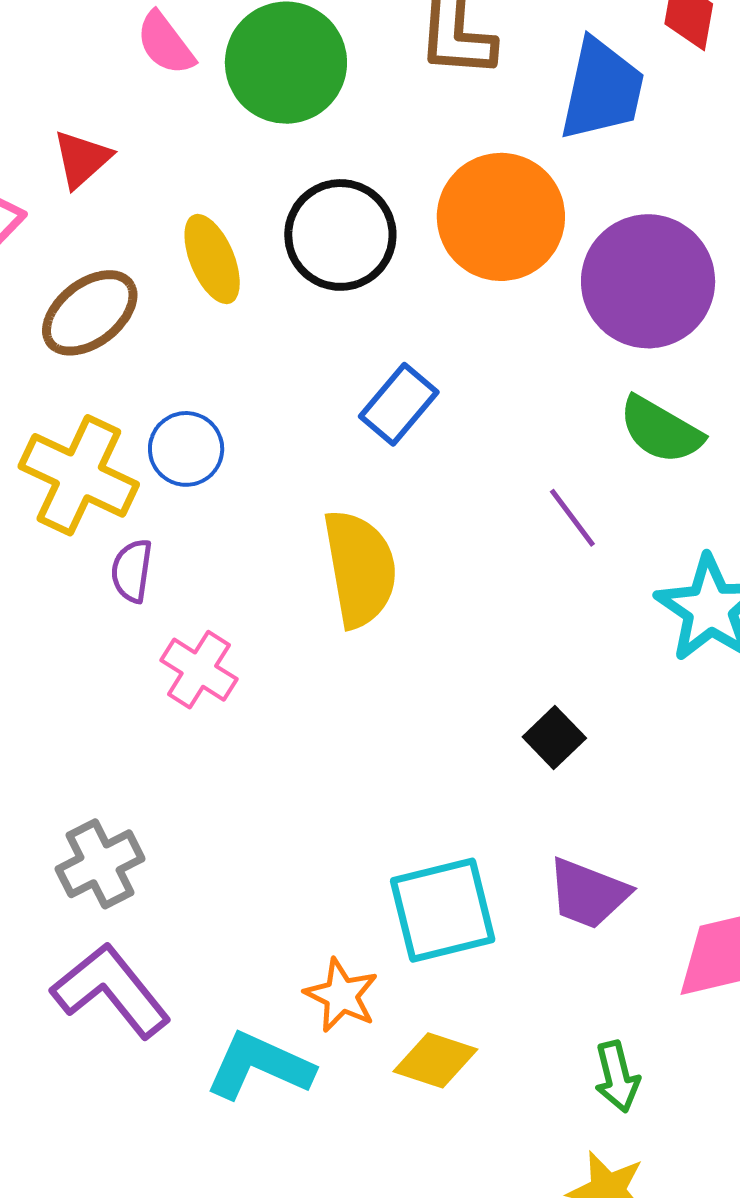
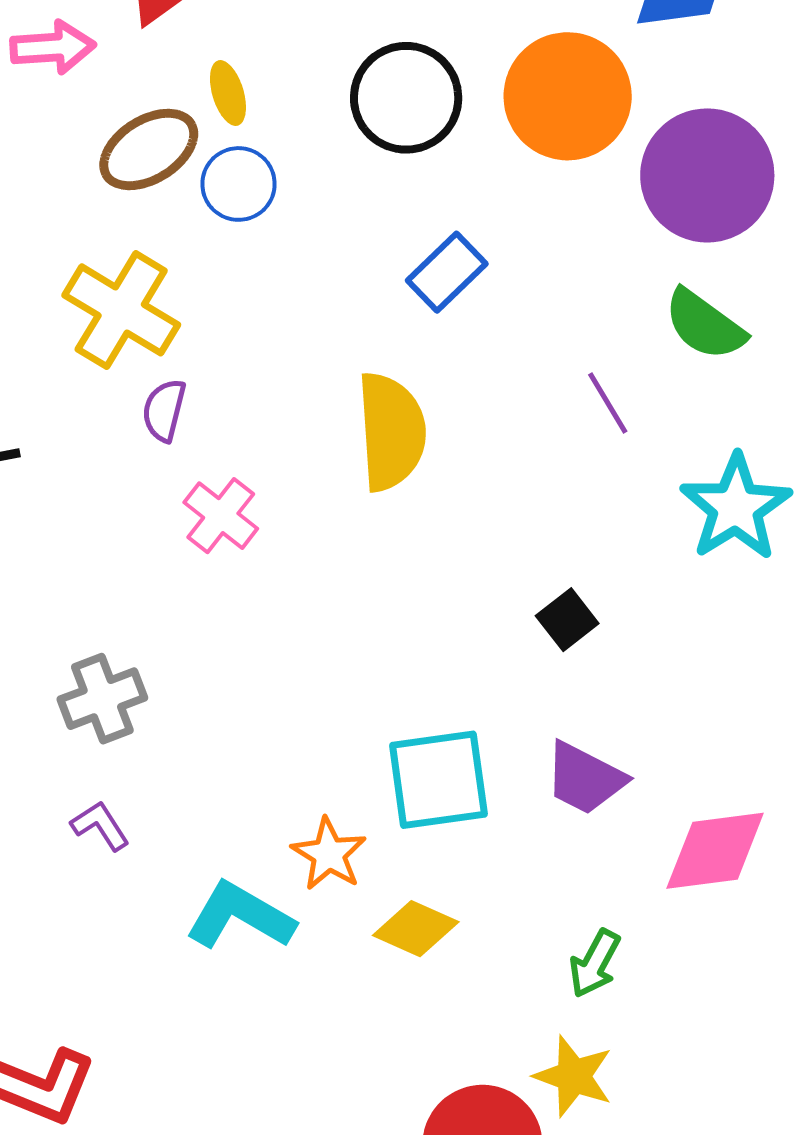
yellow ellipse: (212, 259) -> (228, 93), moved, size x0.7
blue circle: (186, 449) -> (239, 184), moved
purple L-shape: (111, 991) -> (100, 826), size x0.5
green arrow: (617, 1077) -> (595, 963), turned 36

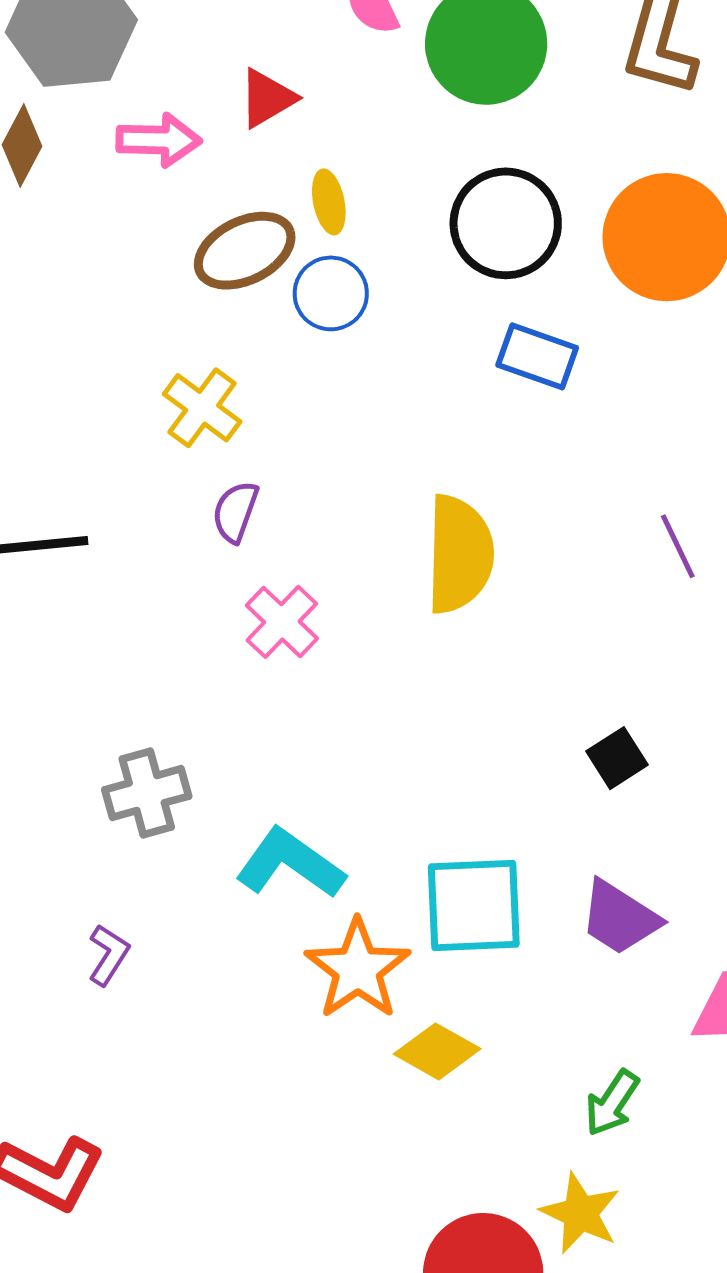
blue rectangle: (447, 272) -> (537, 356), moved, turned 58
yellow cross: (121, 310) -> (202, 408), size x0.7
purple L-shape: (100, 826) -> (109, 955), moved, turned 60
orange star: (329, 854) -> (358, 969), size x1.4
cyan L-shape: (240, 916) -> (290, 864), moved

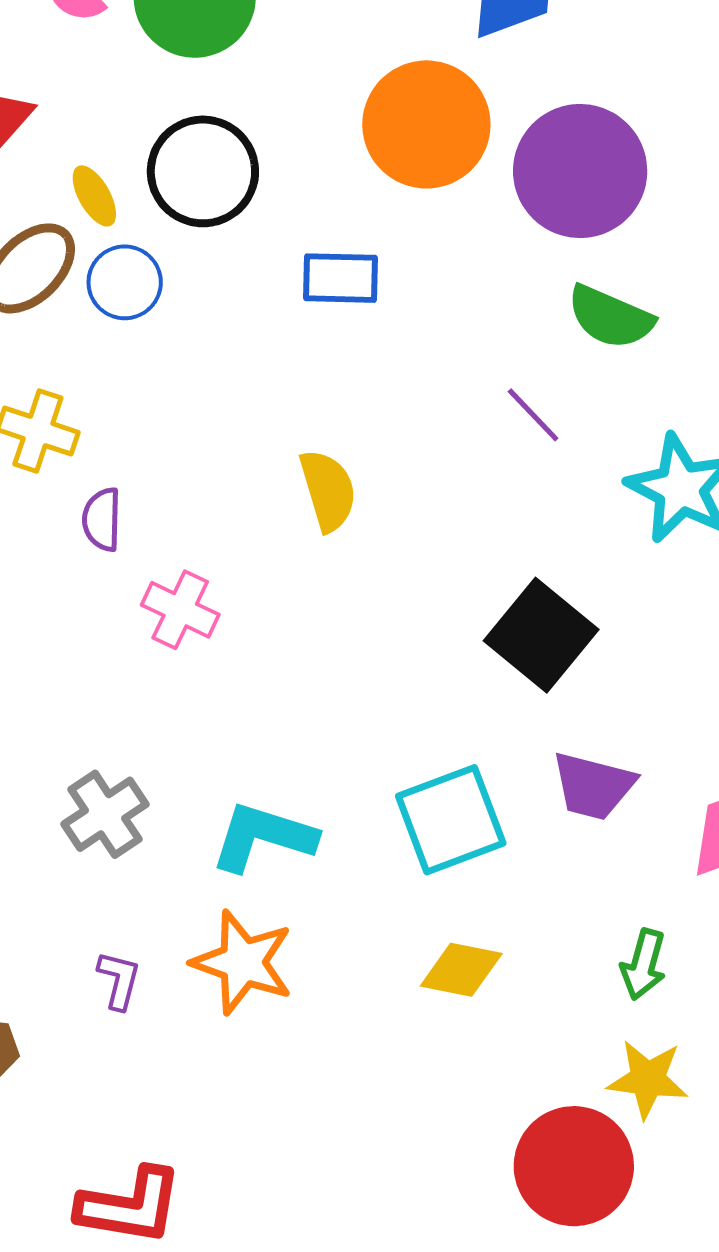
black circle: (506, 223) -> (203, 171), moved
yellow semicircle: (459, 554) -> (328, 490), size x0.7
black square: (617, 758) -> (541, 635), size x1.8
orange star: (358, 969) -> (243, 962), moved

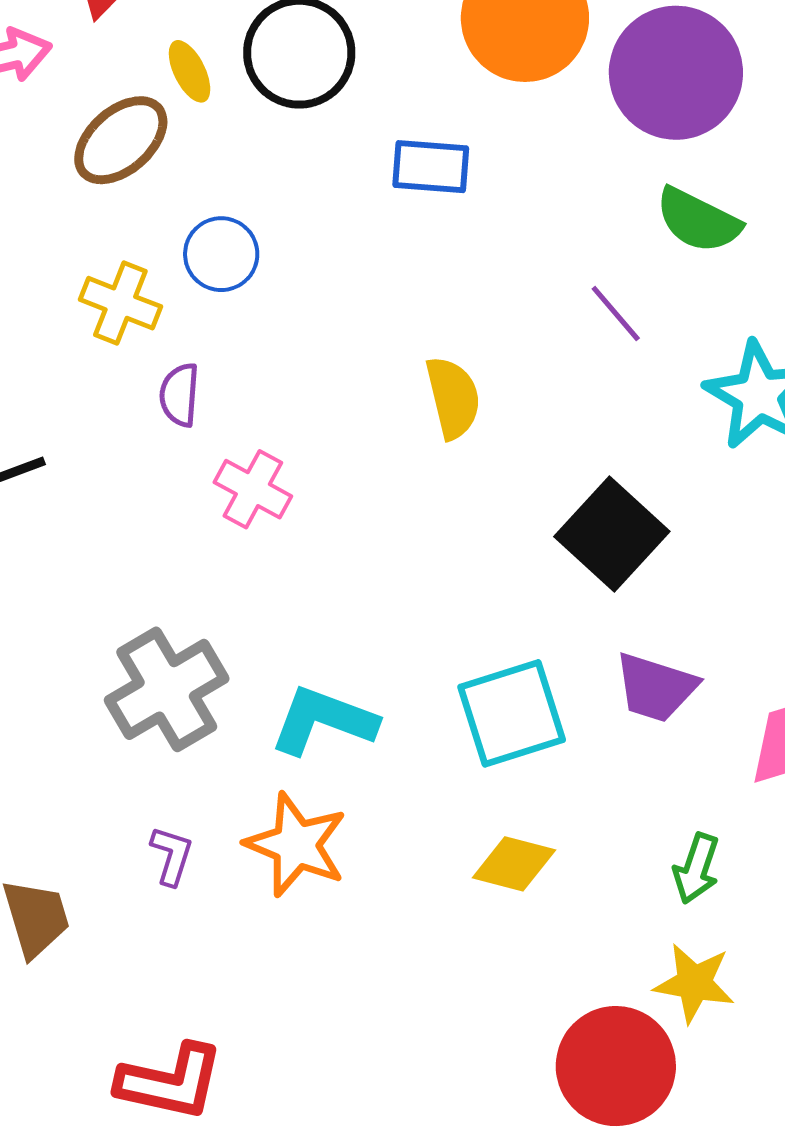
blue circle: (125, 282) -> (221, 254), moved
yellow semicircle: (328, 490) -> (453, 398), moved
gray cross: (105, 814) -> (167, 689), size x1.4

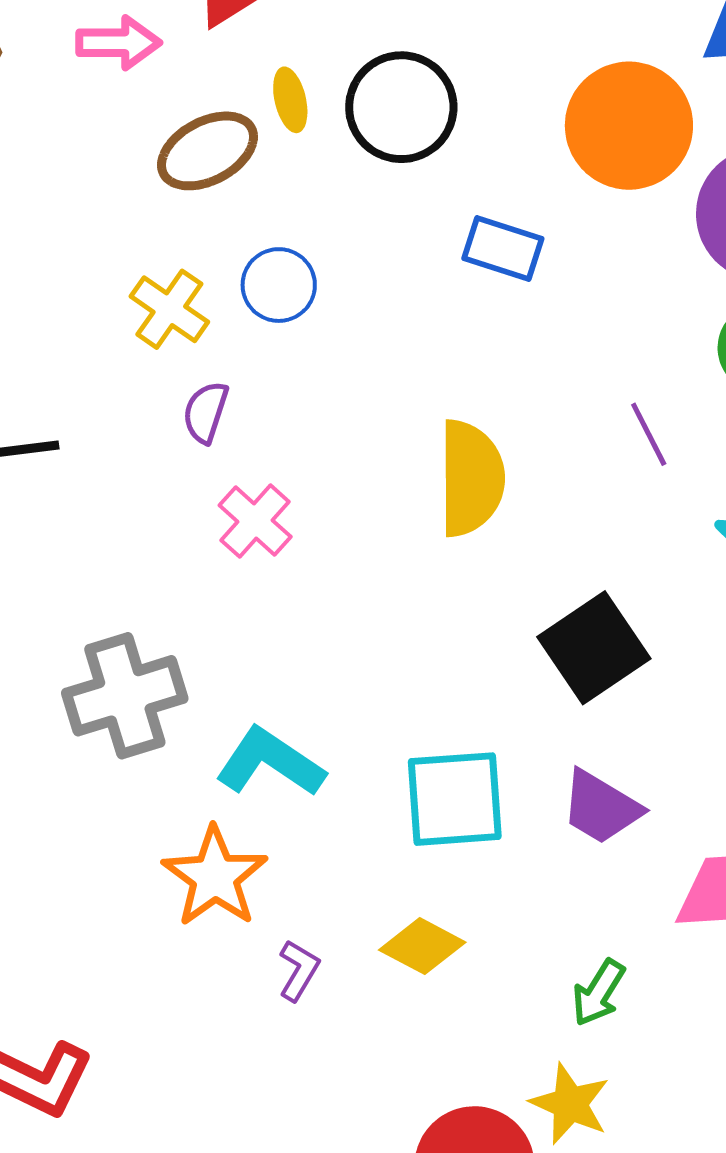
yellow semicircle: (453, 398) -> (471, 478), size x1.4
purple L-shape: (172, 856) -> (299, 970), moved

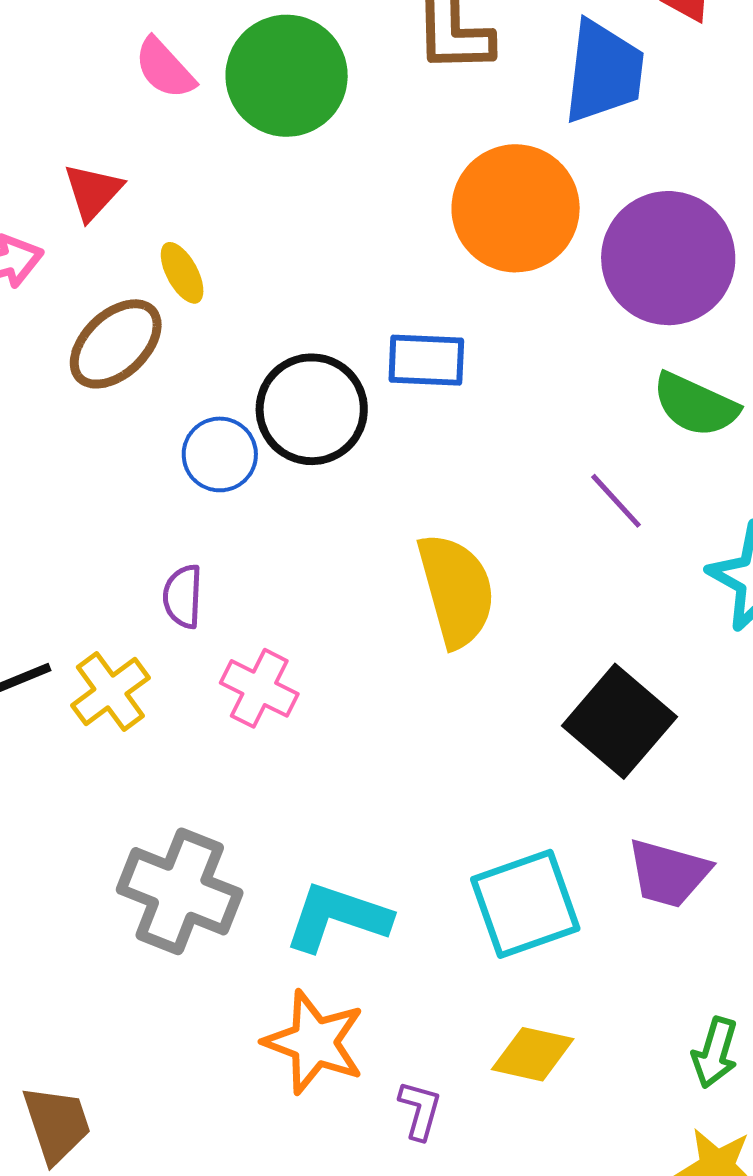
black circle: (401, 107) -> (312, 409), moved
yellow cross: (169, 309) -> (110, 692), moved, turned 34
gray cross: (125, 696) -> (180, 891), turned -36

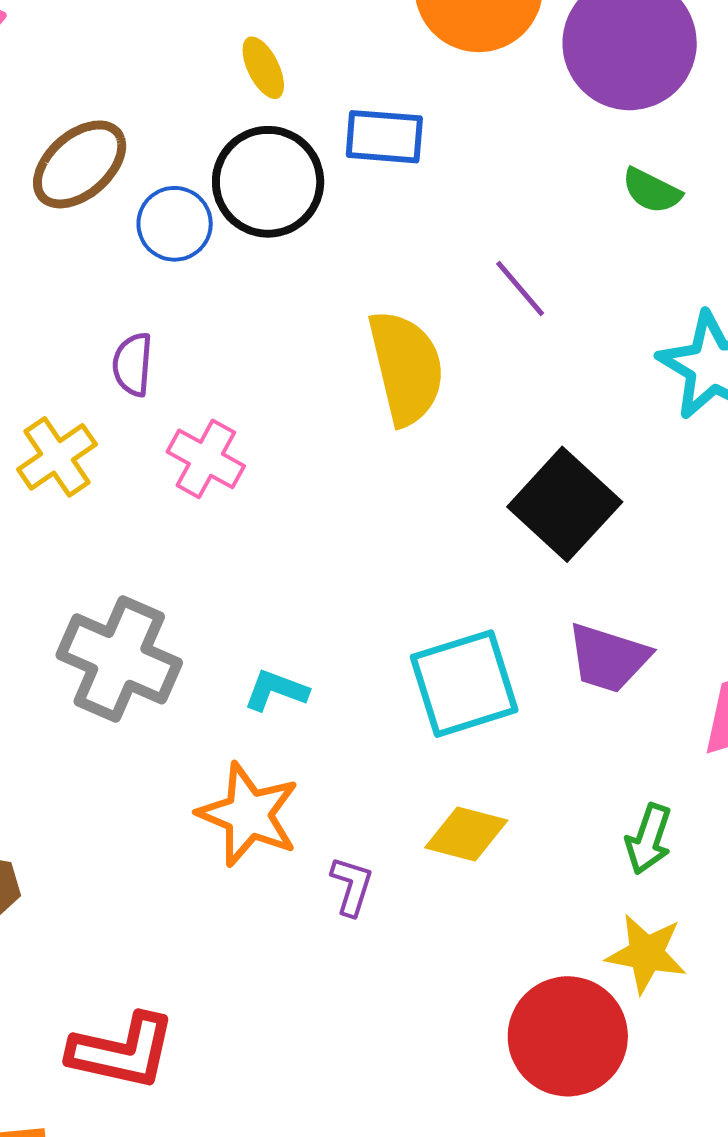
yellow ellipse: (182, 273) -> (263, 68), moved
brown ellipse: (116, 344) -> (80, 164), moved
green semicircle: (695, 405) -> (652, 191), size x0.7
purple line: (616, 501) -> (520, 289), moved
cyan L-shape: (337, 917) -> (276, 690), size x0.6

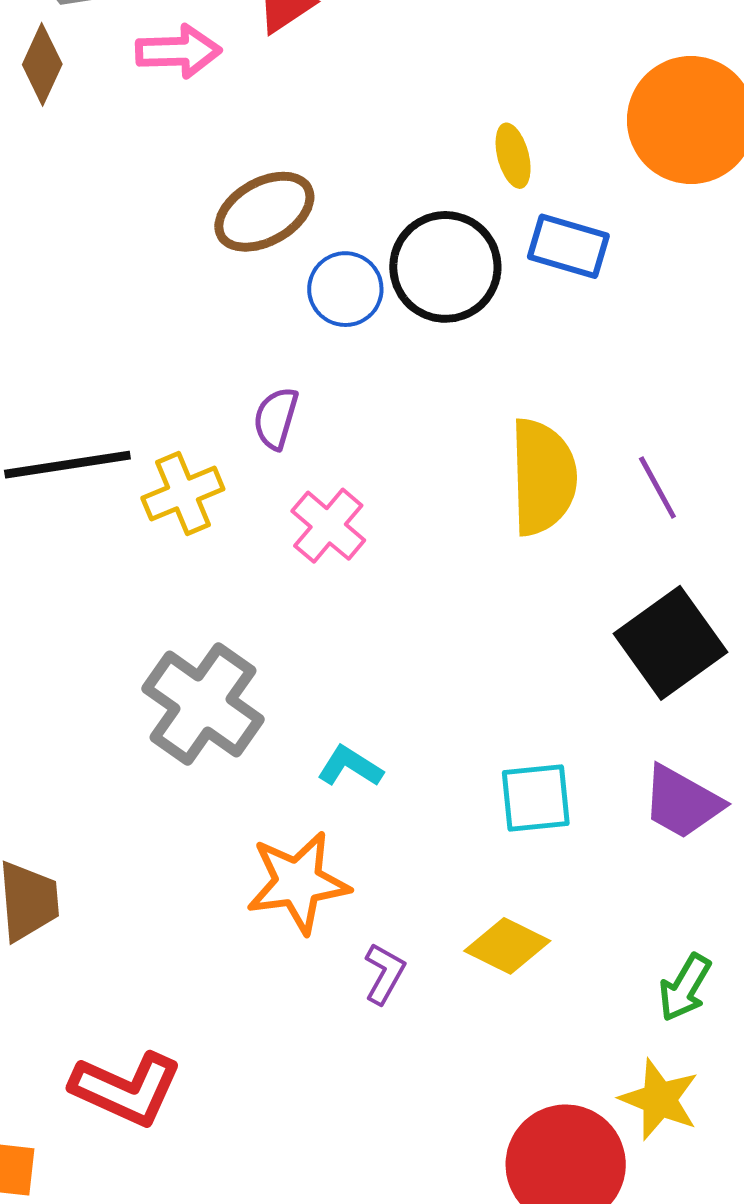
yellow ellipse: (263, 68) -> (513, 156), moved
purple line: (520, 289) -> (657, 488), moved
cyan square: (464, 684) -> (536, 798), size x0.7
orange star: (248, 814) -> (298, 882), turned 30

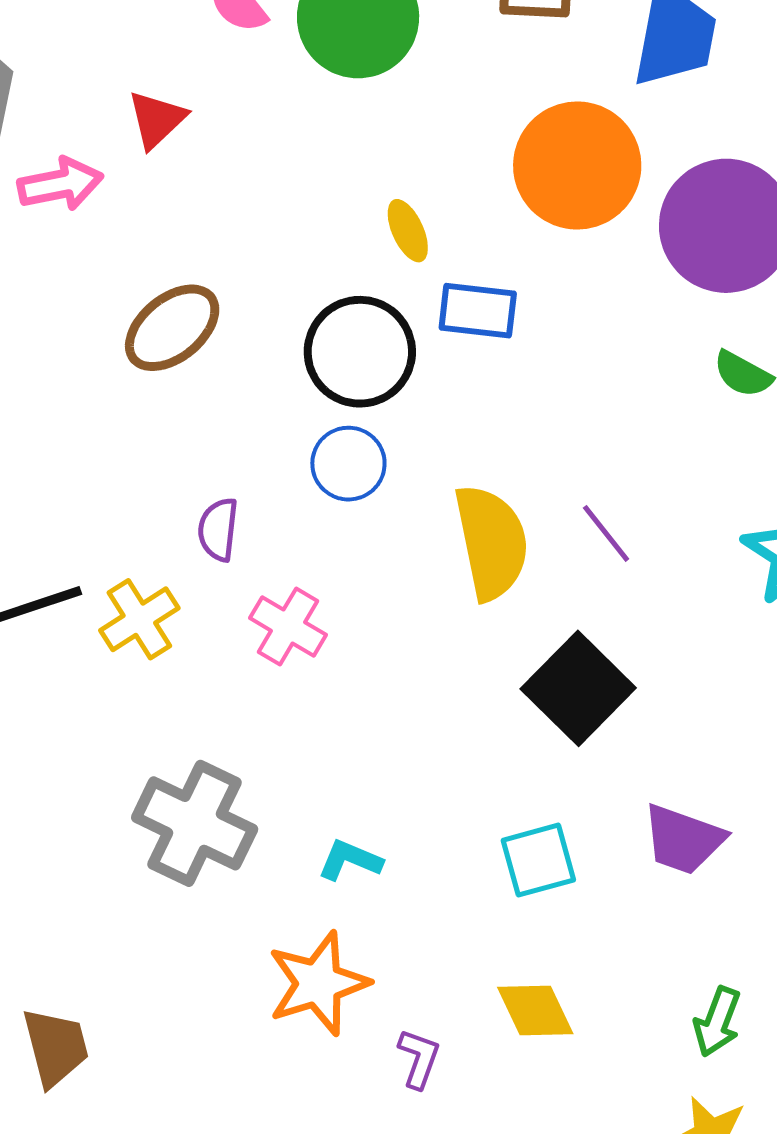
blue circle: (345, 289) -> (348, 464), moved
black square: (671, 643) -> (578, 688), moved
yellow diamond: (507, 946) -> (535, 1010), turned 48

